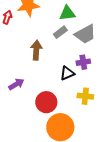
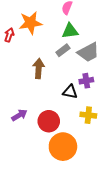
black triangle: (67, 73) -> (70, 92), turned 35
purple arrow: (16, 84) -> (19, 115), moved

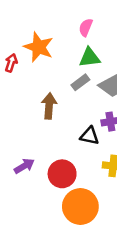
orange star: (30, 23) -> (39, 47), turned 30

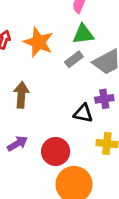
orange star: (39, 47) -> (38, 42), moved
brown arrow: (49, 106) -> (21, 95), moved

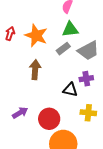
brown arrow: (21, 95) -> (35, 70), moved

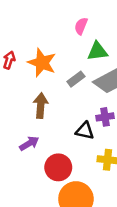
green triangle: (70, 29) -> (97, 51), moved
purple arrow: (20, 113) -> (29, 143), moved

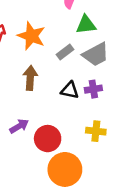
black triangle: (85, 131) -> (70, 90), moved
purple arrow: (29, 143) -> (19, 126), moved

